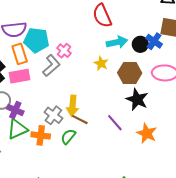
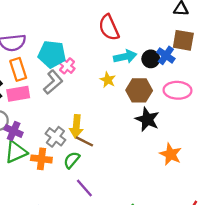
cyan pentagon: (36, 40) -> (52, 54), moved
purple line: (115, 123) -> (84, 188), moved
orange star: (147, 133) -> (171, 154), moved

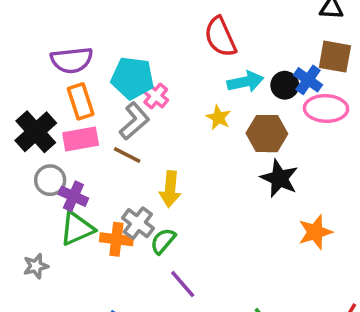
pink ellipse: (178, 90) -> (326, 109), moved
gray cross: (55, 137) -> (138, 223), moved
brown line: (84, 141) -> (127, 155), moved
orange star: (171, 154) -> (315, 232), turned 30

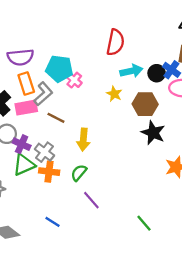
red semicircle: (220, 37) -> (115, 42), turned -145
gray L-shape: (134, 121) -> (43, 94), moved
gray cross: (138, 223) -> (44, 152), moved

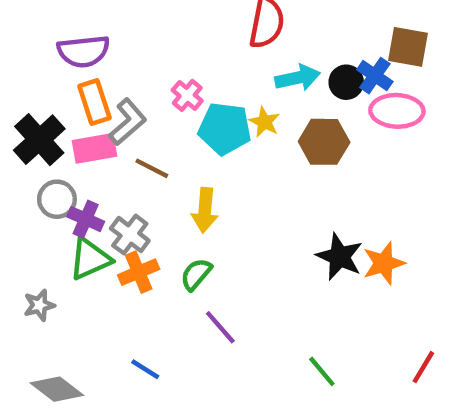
cyan pentagon: (59, 69) -> (225, 129), moved
black star: (153, 133) -> (340, 257), moved
orange cross: (49, 172) -> (139, 272), turned -30

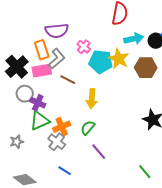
purple semicircle: (83, 51) -> (57, 31), moved
yellow star: (264, 122) -> (119, 59), size x1.5
gray cross: (130, 235) -> (57, 142), moved

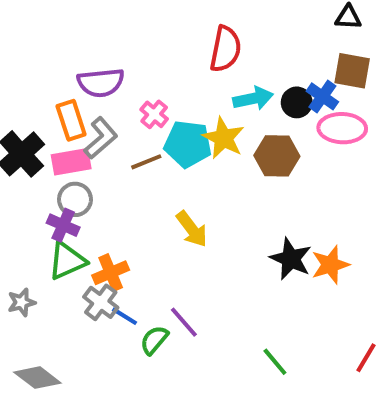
brown line: (68, 80) -> (146, 162), moved, turned -49
gray circle: (25, 94) -> (75, 199), moved
yellow arrow: (92, 99) -> (192, 229), moved, turned -42
green semicircle: (88, 128) -> (154, 340), moved
blue line: (65, 171) -> (124, 316), moved

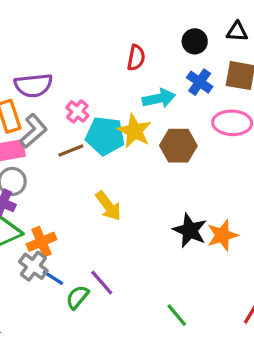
red semicircle: (225, 49) -> (136, 58), size x0.7
blue cross: (322, 96) -> (200, 82), moved
black circle: (297, 102) -> (195, 41), moved

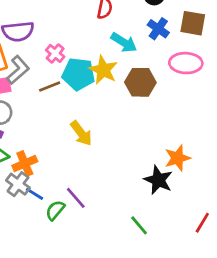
cyan arrow: (159, 98) -> (124, 42), turned 44
black star: (190, 230) -> (158, 180), moved

